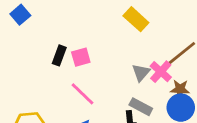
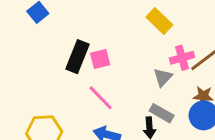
black rectangle: (59, 55) -> (78, 57), size x1.5
pink cross: (161, 72) -> (182, 58), moved, turned 30

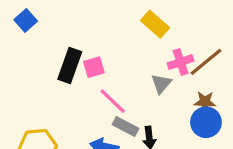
pink line: (101, 98) -> (113, 101), moved
gray rectangle: (162, 113) -> (125, 127), moved

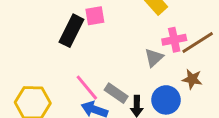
pink square: (94, 67) -> (95, 16), moved
pink line: (113, 101) -> (87, 88), moved
blue circle: (206, 122) -> (166, 100), moved

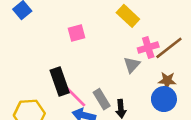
black rectangle: (72, 31) -> (60, 81), moved, turned -40
gray rectangle: (116, 93) -> (102, 99), turned 30
blue circle: (166, 100) -> (164, 99), moved

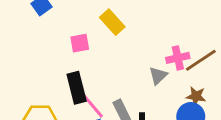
yellow rectangle: (128, 16) -> (112, 22), moved
pink square: (77, 33) -> (80, 43), moved

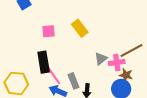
yellow rectangle: (112, 22) -> (80, 28), moved
pink cross: (178, 58) -> (117, 63), moved

